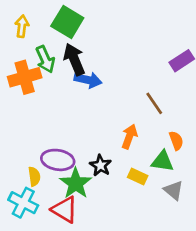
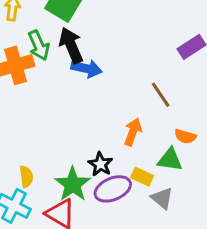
orange semicircle: (176, 141) -> (185, 136), turned 126
purple ellipse: (58, 160) -> (113, 189), moved, turned -32
gray triangle: (174, 190) -> (162, 198), moved

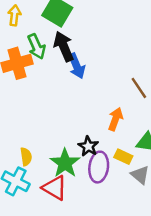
blue arrow: (87, 69) -> (77, 66), turned 55
purple ellipse: (113, 189) -> (99, 167), turned -60

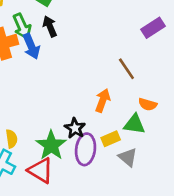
black arrow: (64, 46) -> (50, 26), size x0.7
blue arrow: (77, 66) -> (31, 46), moved
yellow rectangle: (123, 157) -> (111, 139), turned -48

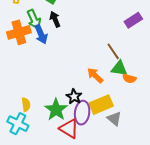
orange arrow: (103, 100) -> (95, 75), turned -66
green triangle: (134, 124) -> (119, 68), moved
yellow rectangle: (111, 139) -> (101, 105), size x1.6
red triangle: (41, 170) -> (69, 129), moved

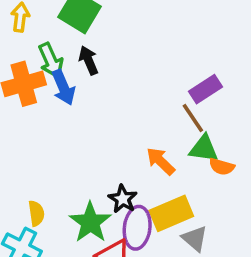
purple rectangle: (133, 20) -> (206, 89), moved

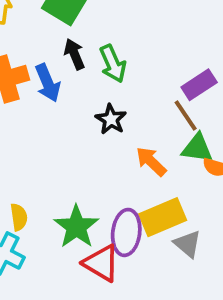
green arrow: (51, 60) -> (113, 64), moved
black star: (123, 199) -> (111, 119), moved

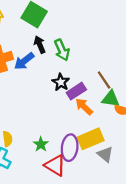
blue arrow: (48, 83) -> (24, 61), turned 75
purple rectangle: (199, 85) -> (76, 91), moved
green star: (76, 227) -> (41, 144), size x0.6

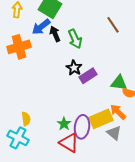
blue arrow: (24, 61) -> (41, 27), moved
brown line: (104, 80) -> (113, 25), moved
orange arrow: (84, 107) -> (118, 112), moved
green star: (41, 144) -> (64, 124), moved

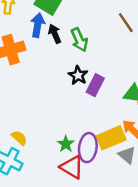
blue arrow: (41, 27) -> (38, 25), turned 138
purple rectangle: (88, 76) -> (95, 85), turned -30
yellow semicircle: (26, 119) -> (19, 138), turned -40

